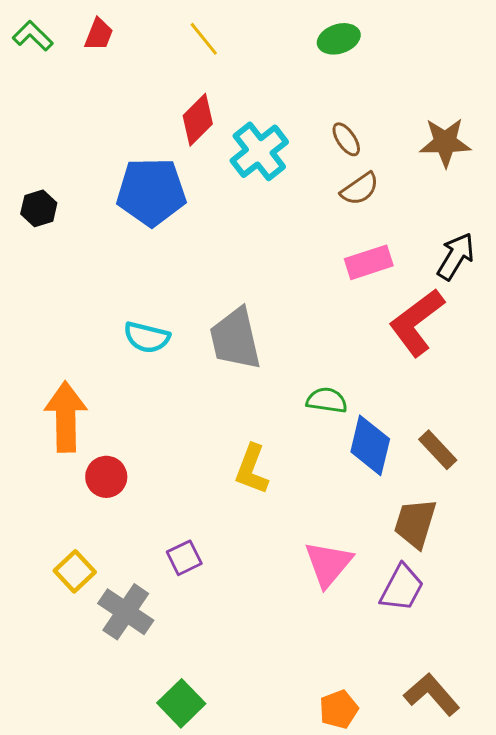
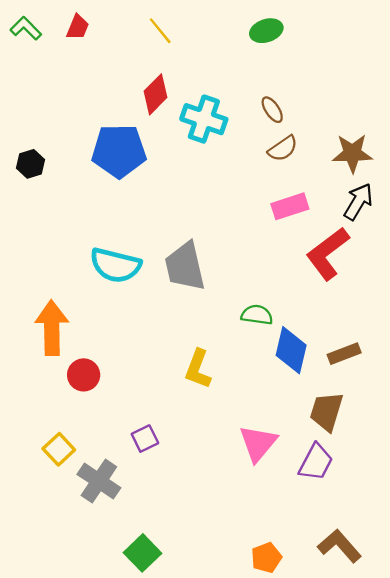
brown star: (445, 142) -> (352, 153), moved
cyan cross: (259, 151) -> (204, 119), turned -33
cyan semicircle: (147, 337) -> (115, 265), size x1.4
brown rectangle: (438, 450) -> (344, 354), turned -68

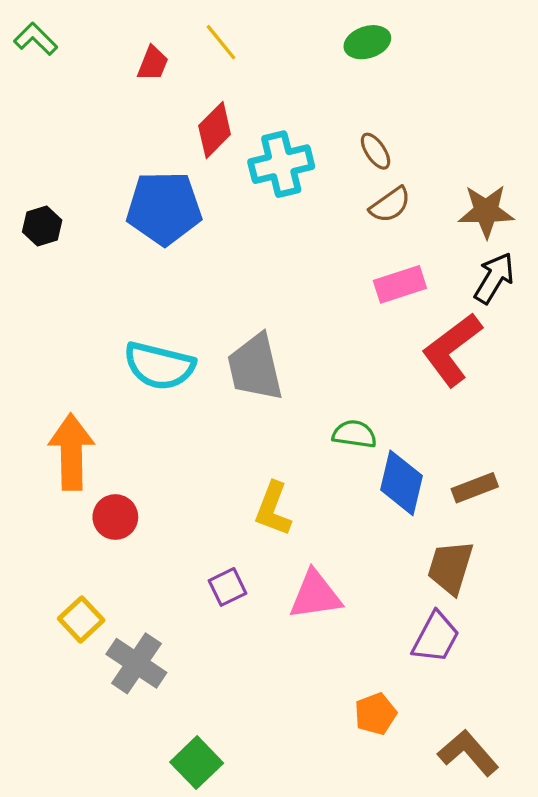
red trapezoid: (78, 27) -> (153, 63), moved
cyan cross: (204, 119) -> (281, 164), turned -33
purple square: (145, 439) -> (228, 587), moved
pink triangle: (258, 443) -> (315, 595), moved, turned 42
orange pentagon: (266, 558) -> (376, 714), moved

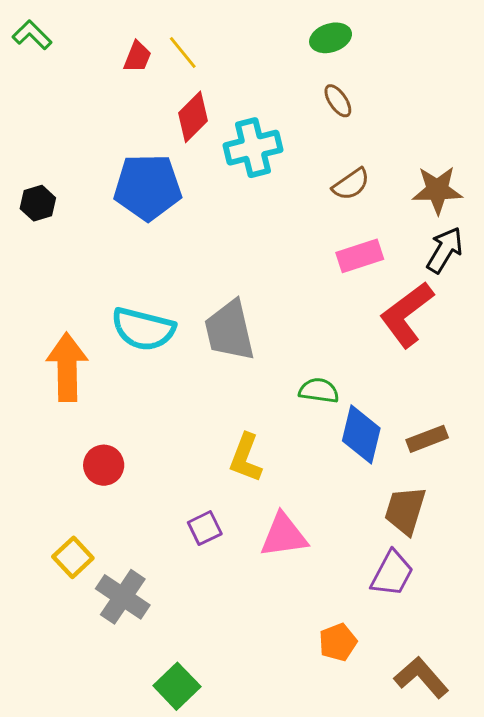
yellow line: (221, 42) -> (183, 52), moved
brown ellipse: (376, 151) -> (338, 101), moved
orange arrow: (71, 452) -> (67, 367), moved

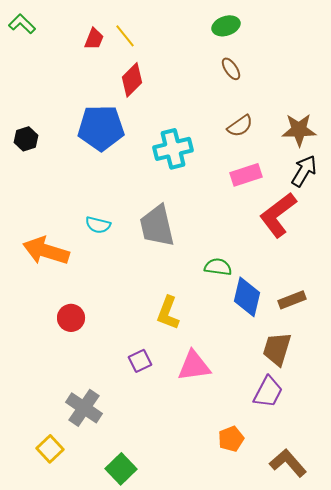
cyan cross: (253, 148) -> (173, 149), moved
cyan semicircle: (143, 329) -> (98, 225), size x0.6
orange arrow: (67, 367) -> (46, 251), turned -72
yellow square: (73, 557) -> (50, 449), moved

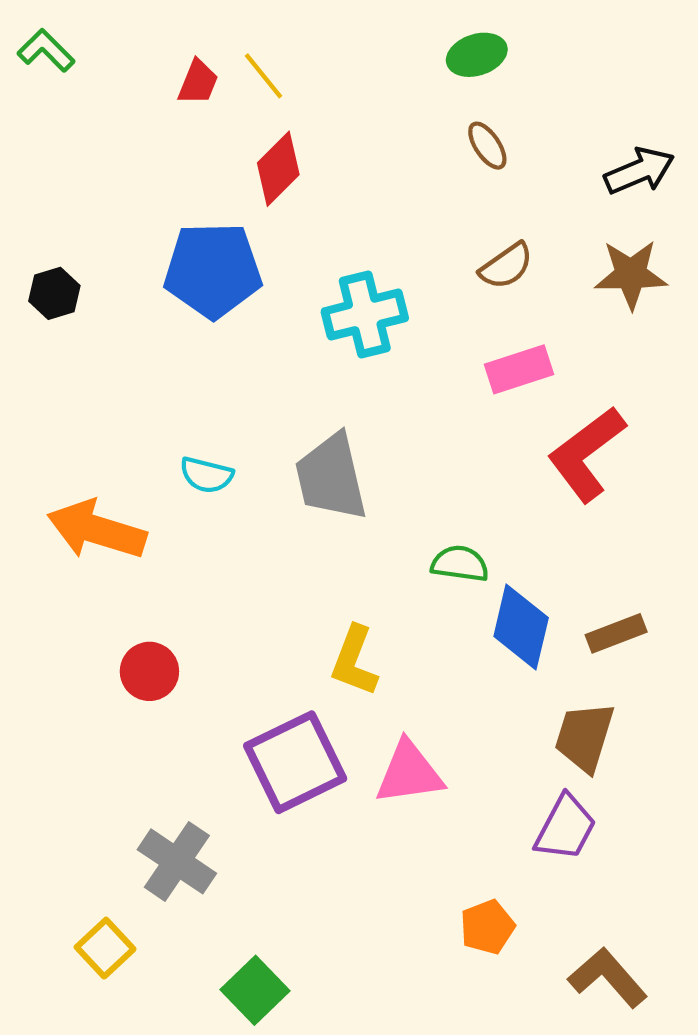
black arrow: (304, 171) -> (639, 171), moved, turned 36
purple square: (140, 361) -> (295, 762), size x2.0

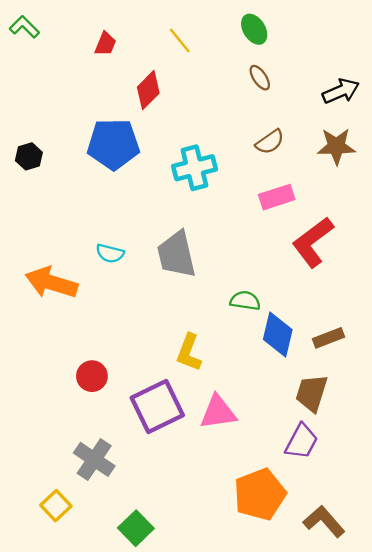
green ellipse: (477, 55) -> (254, 29), turned 76
yellow line: (263, 76) -> (180, 40), moved
red circle: (149, 671) -> (92, 376), moved
orange pentagon: (487, 927) -> (260, 494), size x1.8

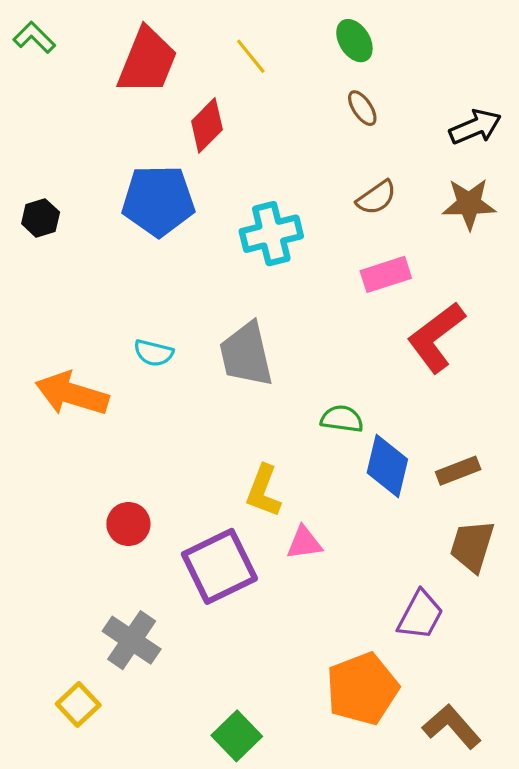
red trapezoid: (105, 44) -> (147, 61), size x2.0
brown trapezoid: (312, 393) -> (472, 546), moved
pink triangle: (218, 412) -> (304, 543), moved, size x0.7
green square: (136, 528) -> (237, 736), moved

